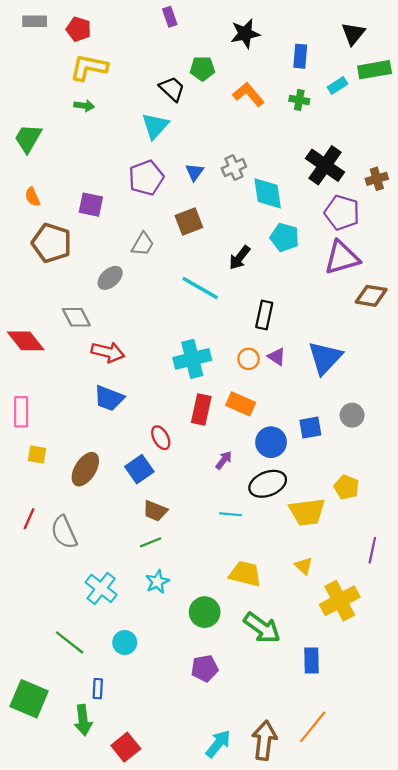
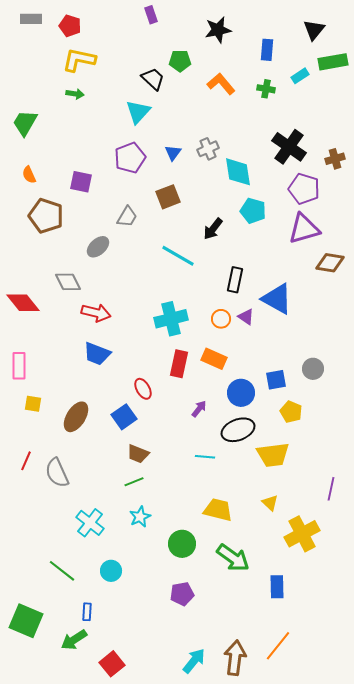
blue triangle: (325, 358) -> (277, 299), moved, turned -44
yellow pentagon: (346, 487) -> (291, 412), moved
green arrow: (83, 720) -> (74, 640), turned 64

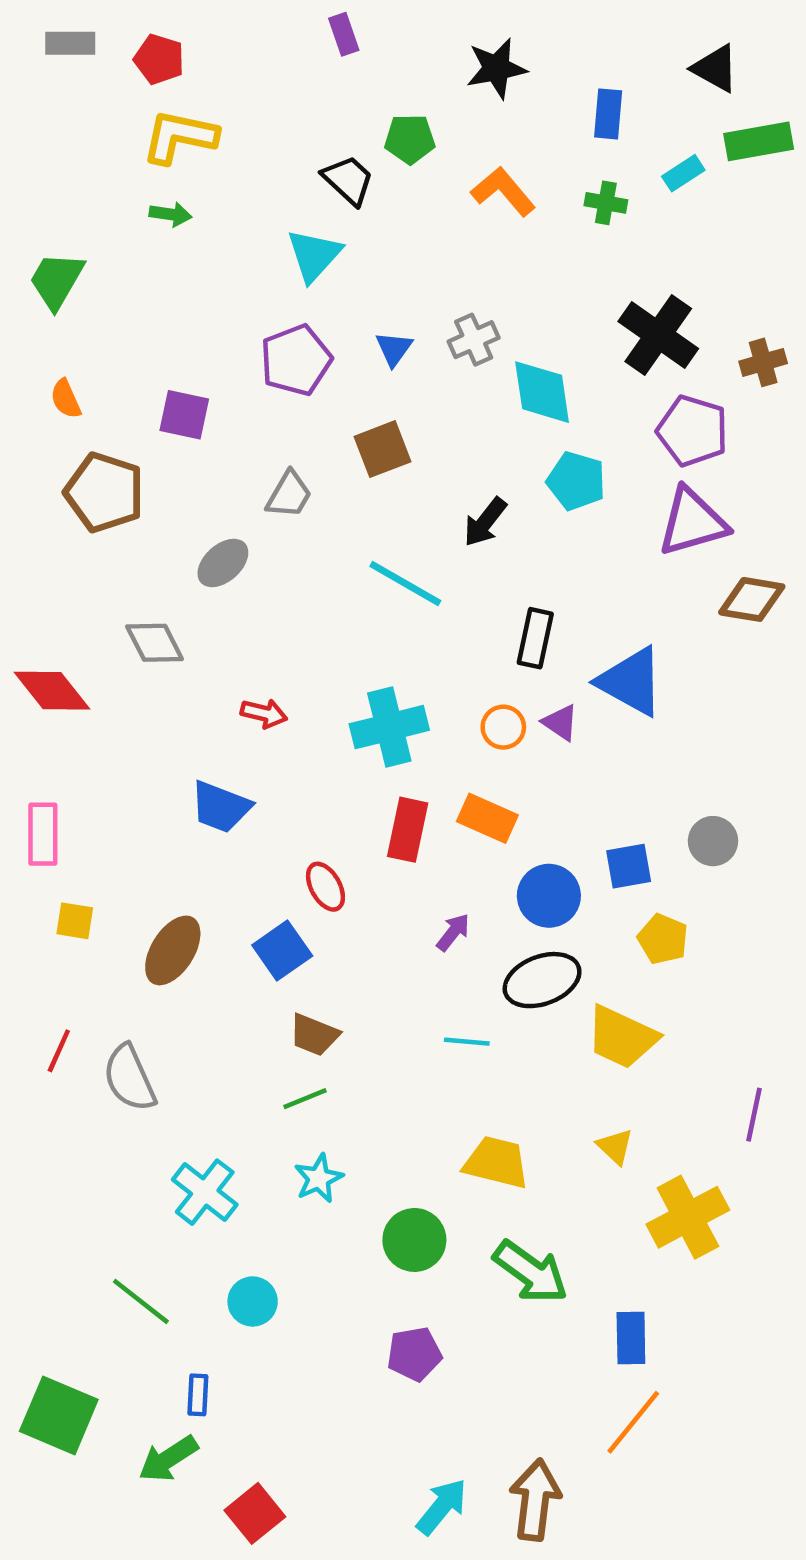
black triangle: (314, 30) -> (715, 68), turned -40
red arrow: (96, 313) -> (264, 713), moved, size x0.7
yellow trapezoid: (273, 455) -> (622, 1037), turned 32
orange line: (278, 646) -> (633, 1422), moved

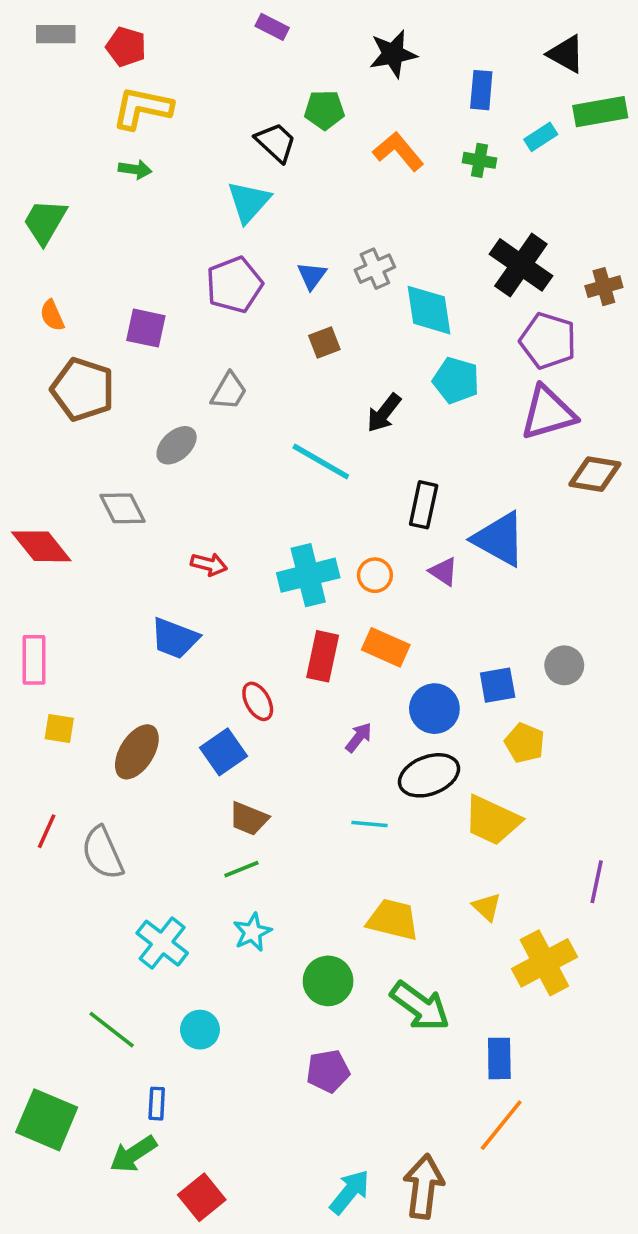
purple rectangle: (344, 34) -> (272, 27), turned -44
brown square: (382, 449) -> (324, 343), moved, size x0.7
orange circle: (503, 727) -> (375, 575), moved

